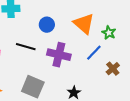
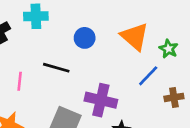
purple cross: (59, 55) -> (101, 100), moved
brown cross: (113, 69) -> (174, 97), turned 32

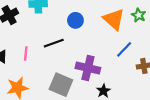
green star: (169, 49) -> (139, 15), moved
black line: (56, 68) -> (54, 43), turned -36

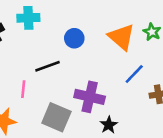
pink line: (26, 53) -> (23, 89), moved

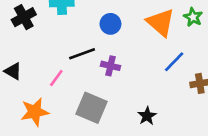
pink line: (23, 89) -> (56, 78), turned 30
purple cross: (90, 97) -> (110, 66), moved, size x0.6

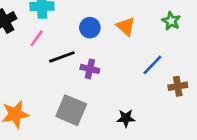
orange triangle: (161, 23) -> (126, 26), moved, size x0.7
pink line: (56, 78) -> (37, 38), moved
black star: (147, 116) -> (126, 118), turned 30

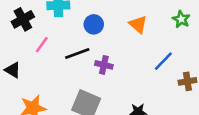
blue circle: (90, 28) -> (94, 24), moved
pink line: (37, 38) -> (42, 45), moved

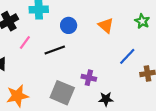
purple cross: (104, 65) -> (89, 78), moved

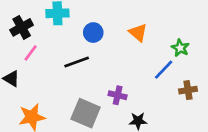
green star: (142, 21) -> (180, 48), moved
pink line: (25, 43) -> (31, 53), moved

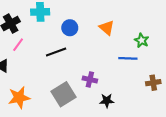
blue line: (164, 70) -> (128, 58), turned 48
brown cross: (188, 90) -> (153, 83), moved
gray square: (86, 113) -> (63, 94), turned 35

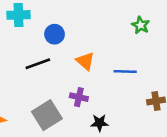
orange triangle: (107, 28) -> (85, 61), moved
green star: (142, 40) -> (141, 25), moved

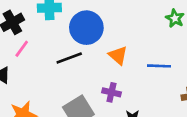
blue circle: (55, 34) -> (86, 28), size x1.6

